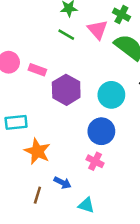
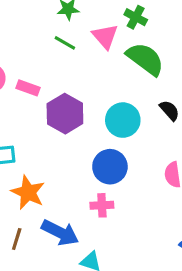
pink cross: (95, 161) -> (102, 205), turned -30
blue arrow: (62, 183) -> (60, 233), size x1.6
brown line: (37, 195) -> (17, 239), moved

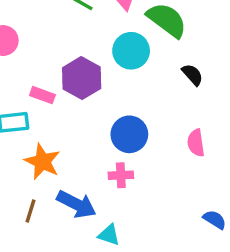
pink rectangle: (28, 88) -> (42, 95), moved
cyan circle: (123, 120) -> (131, 51), moved

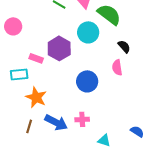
pink semicircle: (196, 143) -> (117, 67), moved
pink cross: (121, 175) -> (82, 119), moved
cyan triangle: (109, 235) -> (104, 140), moved

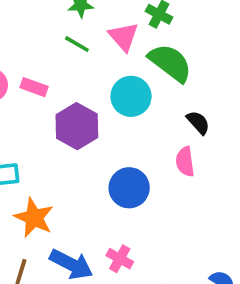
pink rectangle: (36, 58) -> (34, 87), moved
pink cross: (82, 119) -> (120, 259), turned 32

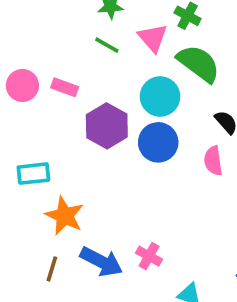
blue circle: (129, 188) -> (158, 142), moved

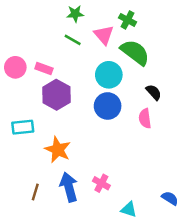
purple hexagon: (107, 126) -> (56, 95), moved
orange star: (65, 216) -> (58, 150), moved
blue arrow: (101, 262) -> (69, 187), turned -132

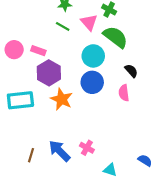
cyan rectangle: (23, 127) -> (20, 100), size x1.4
orange star: (58, 150) -> (62, 99), moved
blue arrow: (69, 187) -> (59, 151), turned -30

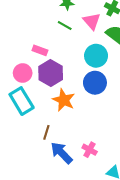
pink circle: (14, 50) -> (23, 73), moved
cyan rectangle: (20, 100) -> (22, 101), turned 65
brown line: (31, 155) -> (46, 132), moved

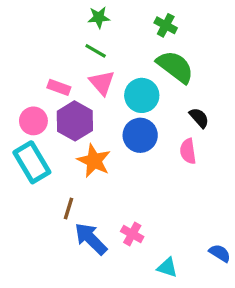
pink triangle: (92, 21) -> (102, 83), moved

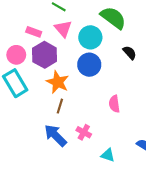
pink semicircle: (188, 151) -> (114, 104), moved
brown line: (68, 209) -> (60, 106), moved

